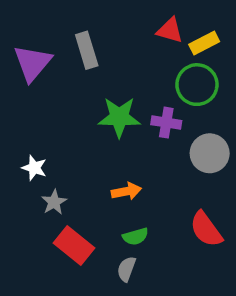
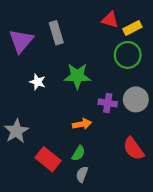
purple cross: (166, 123) -> (108, 103), moved
white star: (34, 168) -> (37, 82), moved
gray star: (54, 202) -> (16, 131), moved, size x1.5
green semicircle: (135, 236) -> (78, 153), moved, turned -42

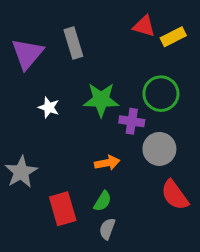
green circle: (128, 55) -> (161, 94), moved
gray circle: (136, 99) -> (159, 149), moved
purple cross: (108, 103) -> (132, 121), moved
red rectangle: (48, 159) -> (63, 209), turned 35

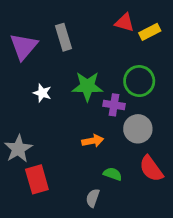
green semicircle: (103, 201) -> (113, 174), moved, turned -102
red rectangle: (63, 209) -> (37, 179), moved

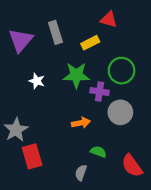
yellow rectangle: (150, 32) -> (90, 43), moved
red semicircle: (151, 169) -> (132, 166), moved

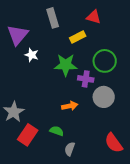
gray rectangle: (55, 32) -> (53, 18), moved
white star: (37, 81) -> (32, 55), moved
green semicircle: (98, 152) -> (57, 131), moved
red rectangle: (32, 156) -> (28, 135), turned 50

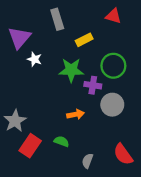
red triangle: (94, 17) -> (113, 16), moved
gray semicircle: (70, 149) -> (87, 161), moved

